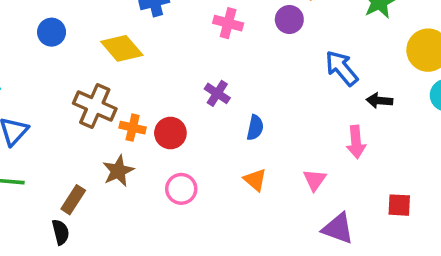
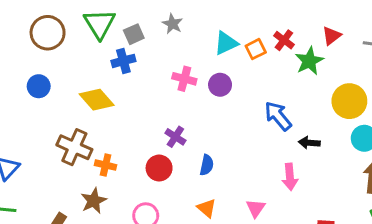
purple circle: (289, 20) -> (220, 85), moved
red circle: (170, 133) -> (159, 168), moved

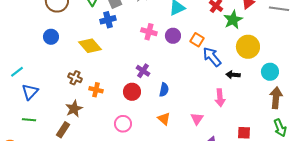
orange square: (256, 49) -> (197, 40), moved, turned -32
yellow circle: (349, 101) -> (248, 47), moved
brown cross: (74, 147) -> (75, 78), size x0.6
brown star: (94, 201) -> (74, 109), moved

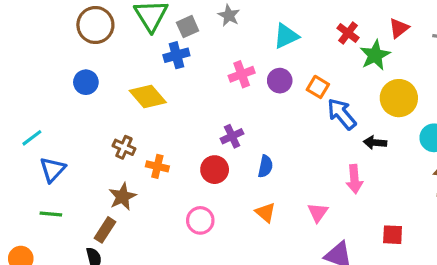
pink cross: (149, 32) -> (242, 74), turned -35
purple cross: (143, 71) -> (232, 136), turned 32

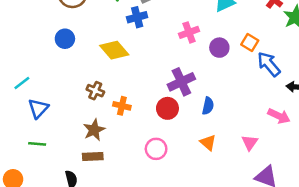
purple circle: (280, 81) -> (219, 48), moved
purple cross: (232, 136) -> (181, 82), size x1.5
pink arrow: (354, 179) -> (279, 116), turned -60
brown rectangle: (105, 230) -> (93, 156), moved, turned 54

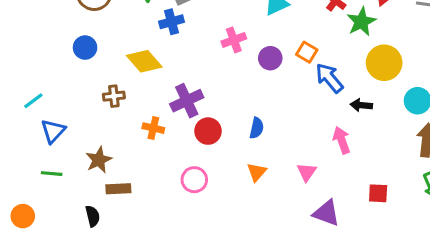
purple cross: (181, 82) -> (187, 101), moved
brown cross: (95, 91) -> (114, 96), moved, turned -30
pink arrow: (279, 116) -> (342, 140), turned -135
brown star: (94, 130) -> (99, 160), moved
orange triangle: (208, 143) -> (257, 172), turned 30

